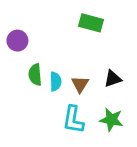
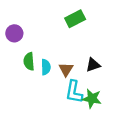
green rectangle: (91, 23) -> (75, 19), turned -42
cyan L-shape: (73, 120) -> (74, 92), moved

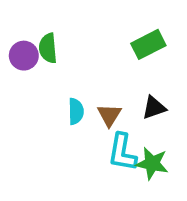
green rectangle: (75, 19) -> (148, 44), moved
green semicircle: (29, 61) -> (48, 48), moved

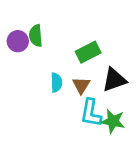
green rectangle: (148, 44) -> (88, 52), moved
black triangle: (154, 108) -> (114, 80), size x1.4

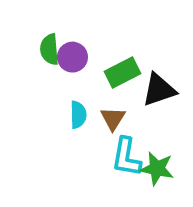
purple circle: (18, 41) -> (72, 57), moved
black triangle: (114, 80) -> (159, 90), moved

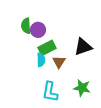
green rectangle: (122, 72) -> (47, 48), moved
cyan L-shape: (126, 157) -> (50, 92), moved

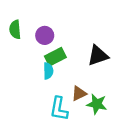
green semicircle: (26, 26) -> (15, 29), moved
brown triangle: (59, 62) -> (79, 93), moved, turned 32

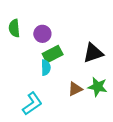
green star: (97, 104) -> (98, 87), moved
cyan L-shape: (59, 109) -> (32, 104), moved, turned -135

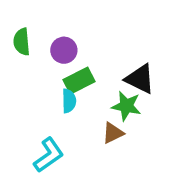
black triangle: (93, 53) -> (140, 79), turned 45
green star: (98, 87) -> (126, 106), moved

